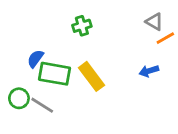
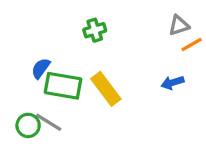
gray triangle: (154, 22) -> (179, 25), turned -48
green circle: (19, 98) -> (28, 125), moved

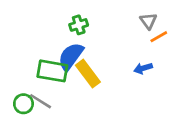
gray triangle: (179, 25) -> (148, 21), turned -48
blue semicircle: (41, 68) -> (71, 56), moved, size x1.6

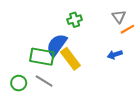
green cross: (79, 25) -> (75, 20), moved
gray line: (41, 101) -> (44, 81), moved

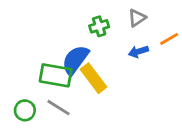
gray triangle: (119, 17) -> (137, 18), moved, turned 32
blue arrow: (115, 55) -> (138, 52), moved

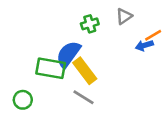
blue arrow: (138, 52) -> (144, 45), moved
gray line: (58, 108) -> (84, 97), moved

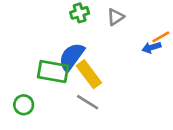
gray triangle: (124, 16) -> (116, 17), moved
green cross: (90, 24) -> (80, 13), moved

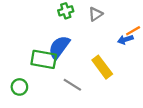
yellow rectangle: (89, 74) -> (102, 67), moved

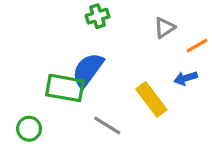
gray triangle: (96, 14) -> (164, 28), moved
blue arrow: (125, 40) -> (186, 78), moved

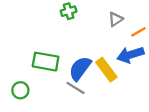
blue semicircle: (88, 70) -> (80, 68), moved
blue arrow: (186, 78) -> (130, 55), size x1.6

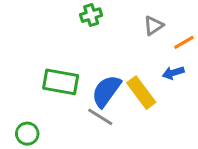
blue arrow: (130, 55) -> (173, 73), size x0.6
green circle: (20, 90) -> (27, 134), moved

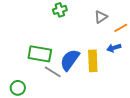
yellow rectangle: (141, 93) -> (93, 61), turned 35
gray line: (100, 117) -> (53, 72), moved

